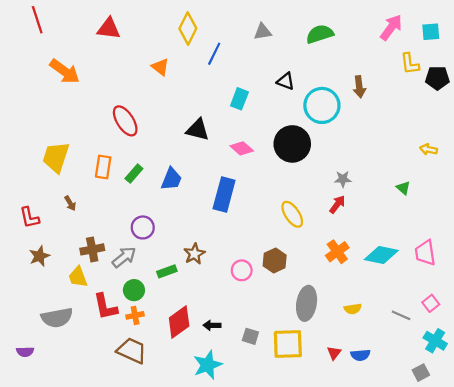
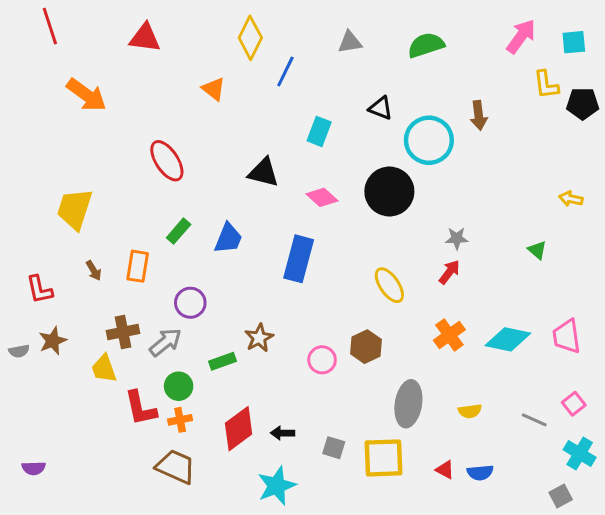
orange rectangle: (103, 167) -> (138, 266), moved
gray semicircle: (57, 318) -> (19, 351), moved, size x0.5
red triangle: (334, 353) -> (445, 470), turned -40

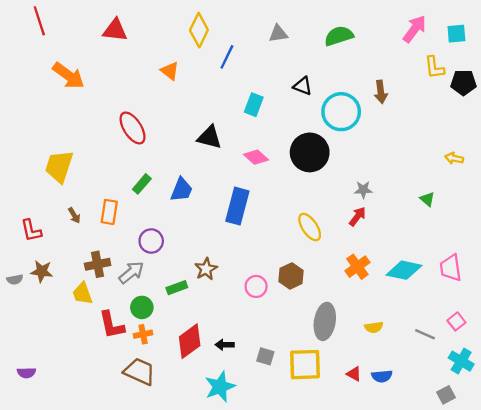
brown star: (53, 341) -> (42, 271), turned 30

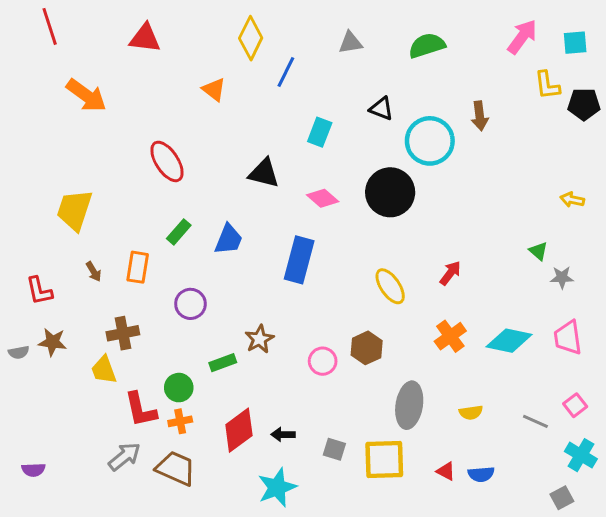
gray star: (363, 190) -> (562, 277), moved
gray arrow: (131, 272) -> (124, 457), moved

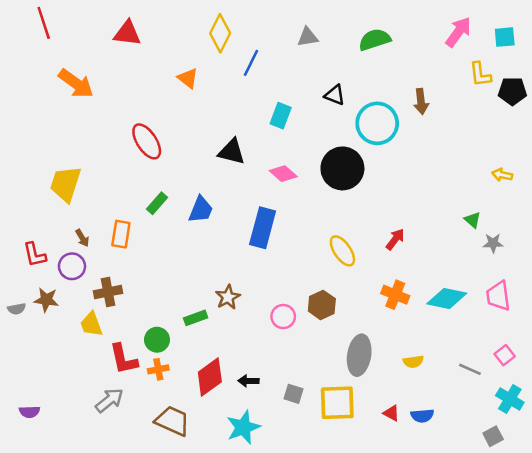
purple circle: (190, 304) -> (72, 266), moved
orange cross: (450, 336) -> (395, 295), turned -32
brown trapezoid: (176, 468) -> (172, 421), moved

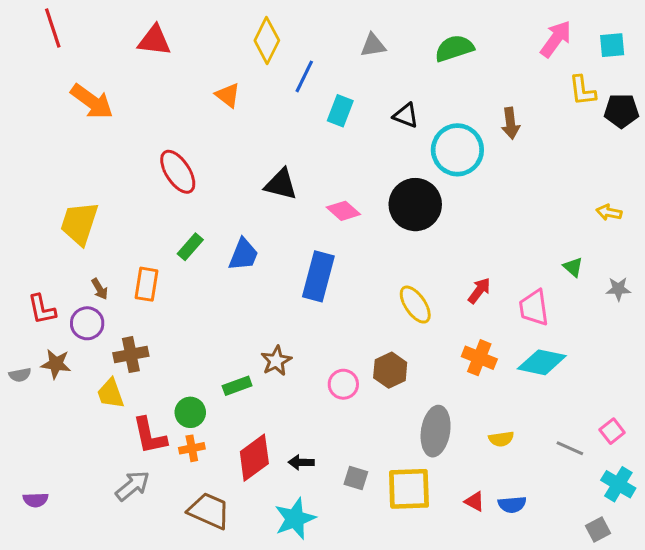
cyan rectangle: (281, 116) -> (340, 111), moved
gray star: (493, 243) -> (618, 289), moved
pink trapezoid: (498, 296) -> (534, 308), moved

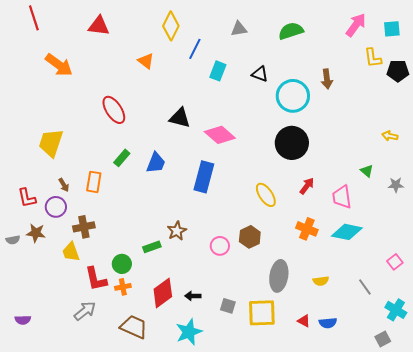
black circle: (415, 205) -> (292, 143), moved
pink diamond: (343, 211) -> (220, 135), size x1.4
pink square: (612, 431) -> (395, 262), moved
gray line: (570, 448) -> (365, 287), turned 30

